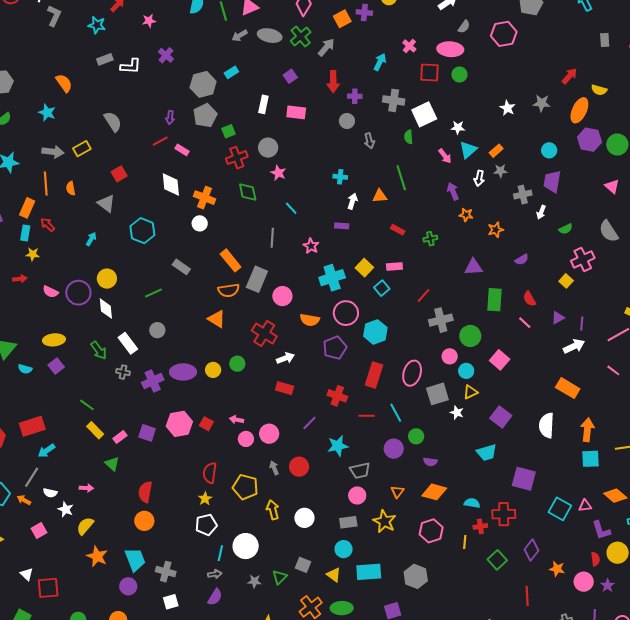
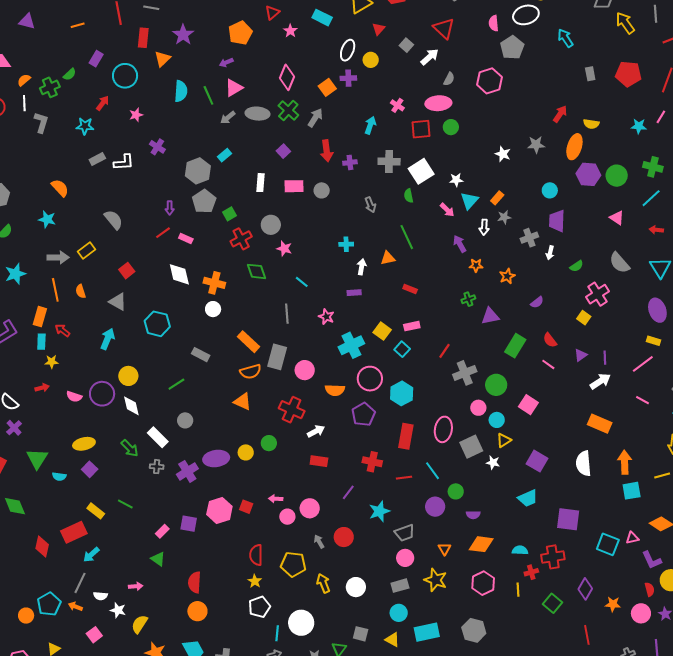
gray circle: (347, 121) -> (322, 190), moved
cyan arrow: (91, 239) -> (108, 339), size x1.5
green cross: (430, 239) -> (468, 299), moved
green rectangle: (494, 300) -> (515, 346), turned 35
yellow rectangle: (95, 430) -> (96, 511), moved

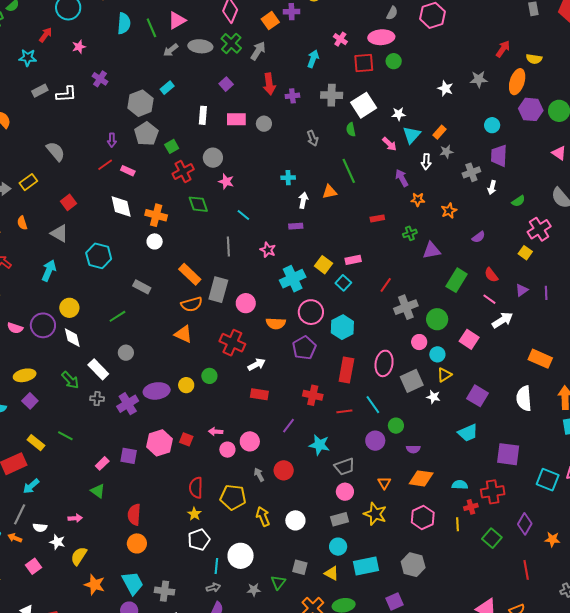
red rectangle: (410, 289) -> (377, 218), moved, turned -32
white arrow: (600, 381) -> (502, 320), moved
cyan star: (379, 511) -> (319, 445), turned 30

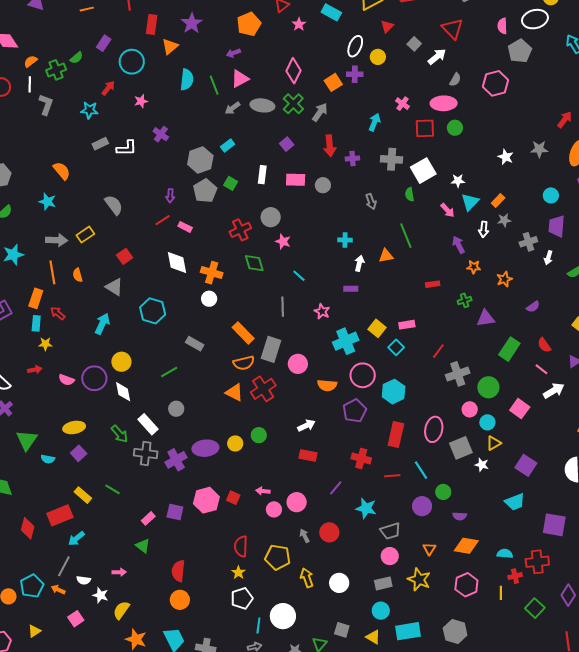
green square: (172, 146) -> (231, 183), moved, turned -32
red cross: (232, 343) -> (263, 389), moved, turned 30
gray cross: (97, 399) -> (146, 454), size x1.6

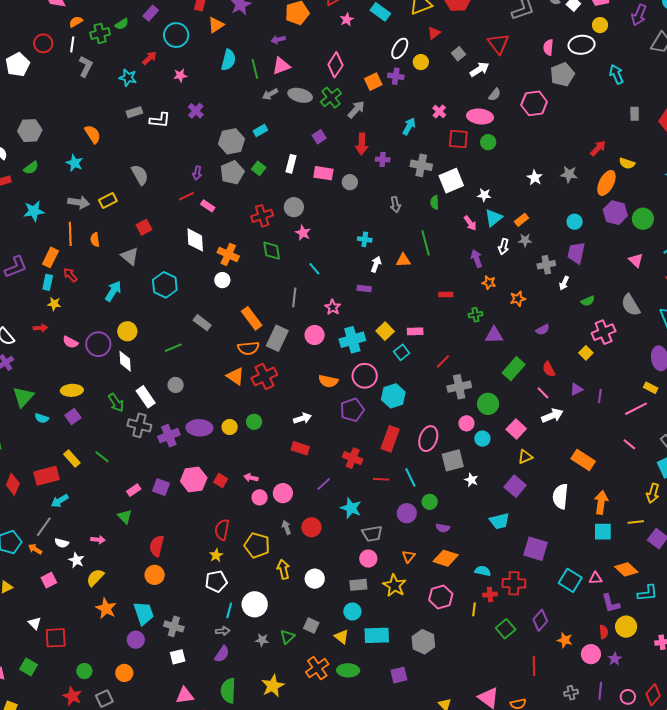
pink circle: (298, 364) -> (315, 335), moved
yellow triangle: (494, 443) -> (525, 457), moved

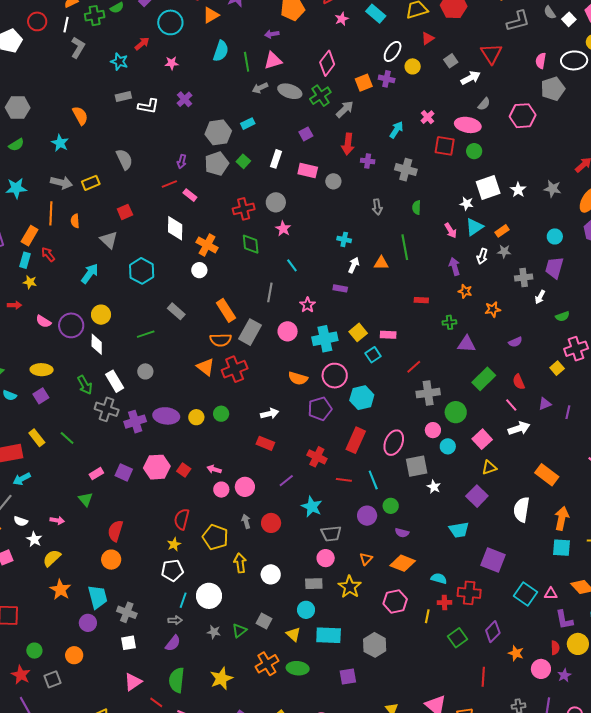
white square: (451, 181) -> (488, 187), moved
pink triangle: (185, 695) -> (133, 682), turned -30

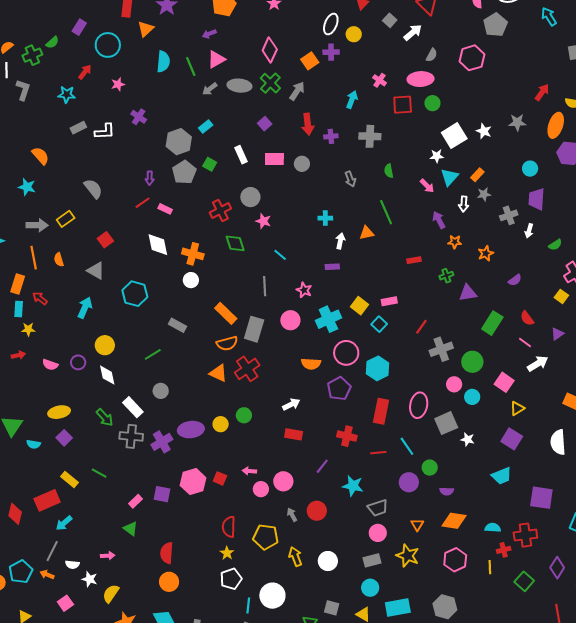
white rectangle: (276, 159) -> (241, 155), turned -30
purple circle: (71, 325) -> (78, 362), size x0.6

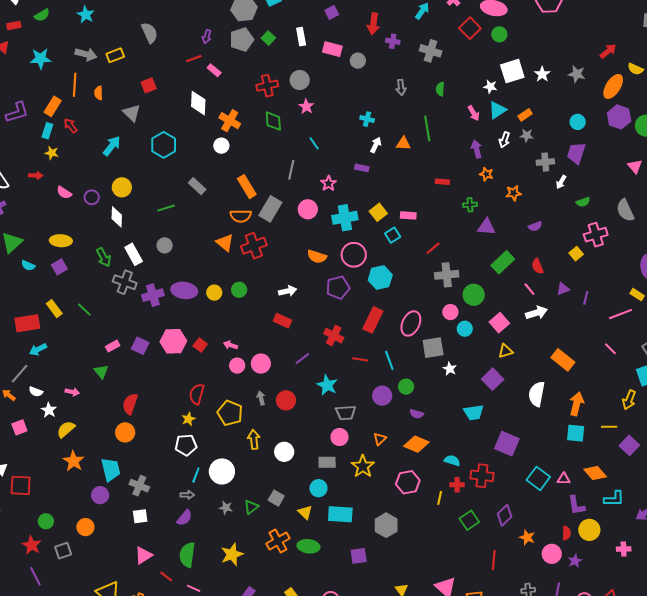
red square: (403, 105) -> (470, 28), turned 35

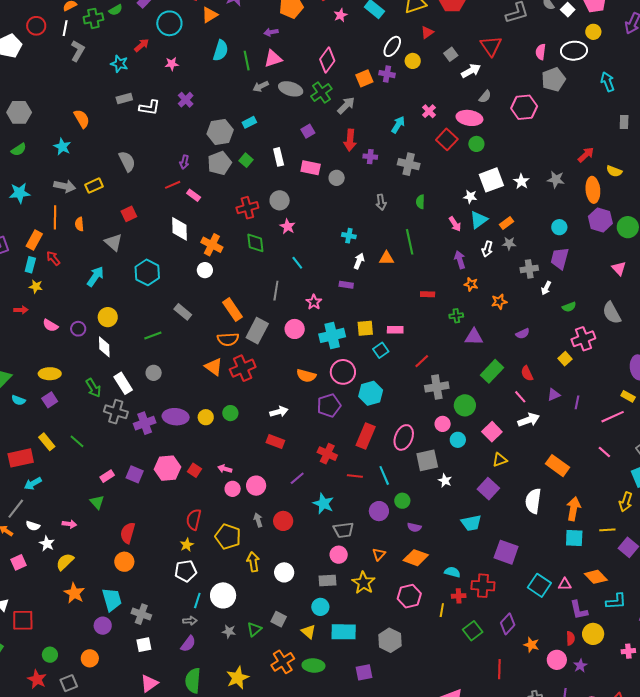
orange ellipse: (613, 86) -> (593, 190), turned -35
yellow square: (378, 212) -> (365, 328), turned 36

